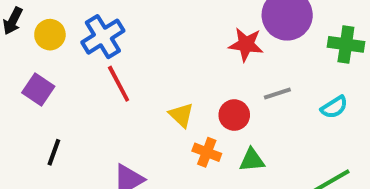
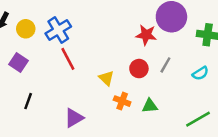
gray line: (277, 93) -> (165, 65), turned -42
red circle: (234, 115) -> (139, 69), moved

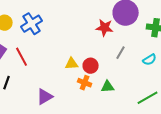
red line: (68, 59) -> (22, 57), moved
red circle: (139, 69) -> (91, 66), moved
yellow triangle: (106, 78) -> (72, 64), turned -48

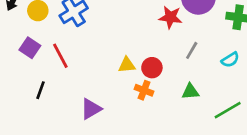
green triangle: (108, 87) -> (190, 92), moved

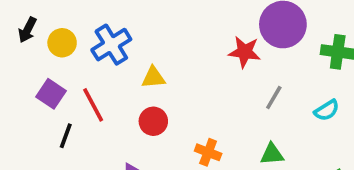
yellow triangle: (127, 65) -> (153, 77), moved
red circle: (152, 68) -> (153, 121), moved
black line: (40, 90) -> (66, 136), moved

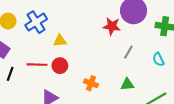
red line: (93, 105) -> (37, 65), moved, turned -60
cyan semicircle: (327, 110) -> (158, 59), turned 96

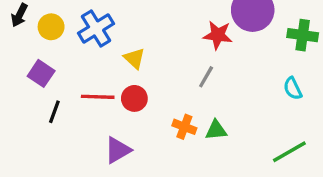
yellow triangle: (60, 41) -> (134, 58), turned 48
gray line: (128, 52) -> (206, 77), moved
green triangle: (127, 84) -> (216, 130), moved

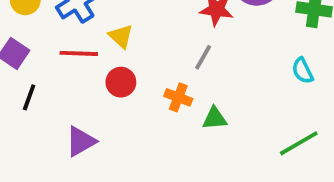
red line: (98, 97) -> (79, 53), moved
orange cross: (184, 127) -> (178, 97), moved
purple triangle: (118, 150) -> (81, 141), moved

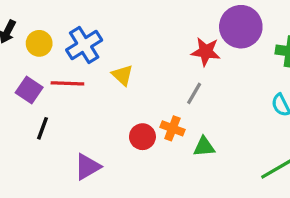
red line: (79, 53) -> (67, 83), moved
red circle: (121, 82) -> (142, 137), moved

